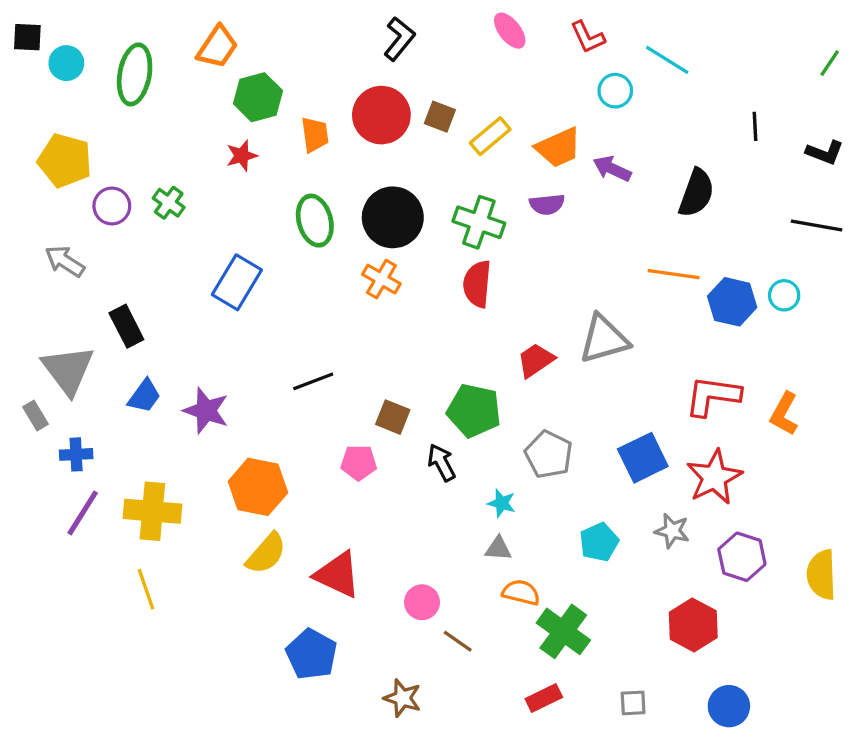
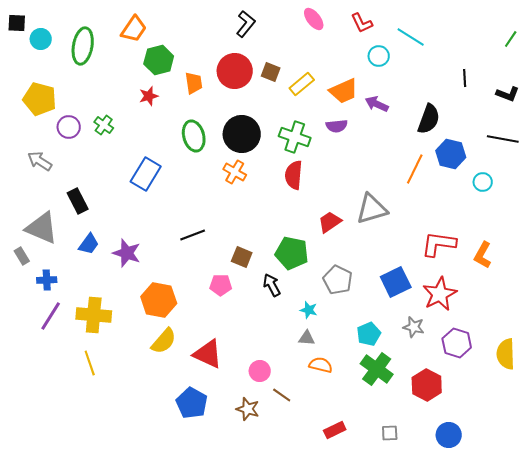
orange line: (674, 274) -> (415, 169), turned -72
blue hexagon: (732, 302) -> (451, 154), moved
gray triangle: (68, 370) -> (42, 228), turned -30
green cross: (563, 631) -> (377, 369), moved
brown star: (403, 698) -> (248, 409), moved

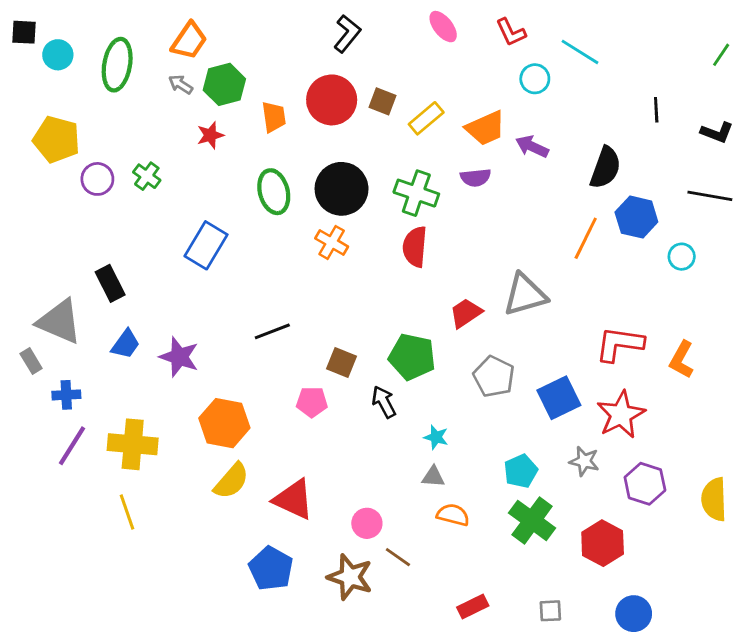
gray arrow: (40, 161) -> (181, 84), moved, size x0.7
gray pentagon: (338, 280) -> (494, 377), moved
brown star: (248, 409) -> (350, 577), size x1.4

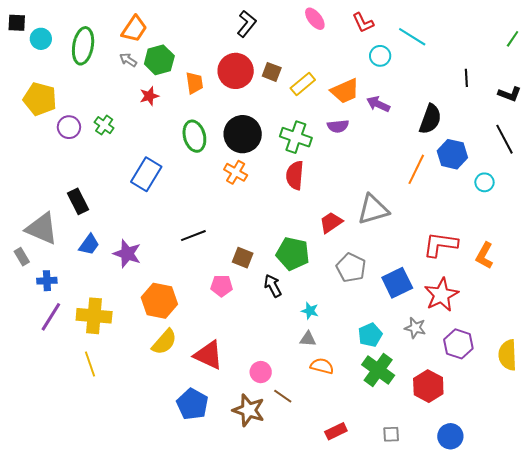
black line: (710, 196) -> (505, 139), turned 52

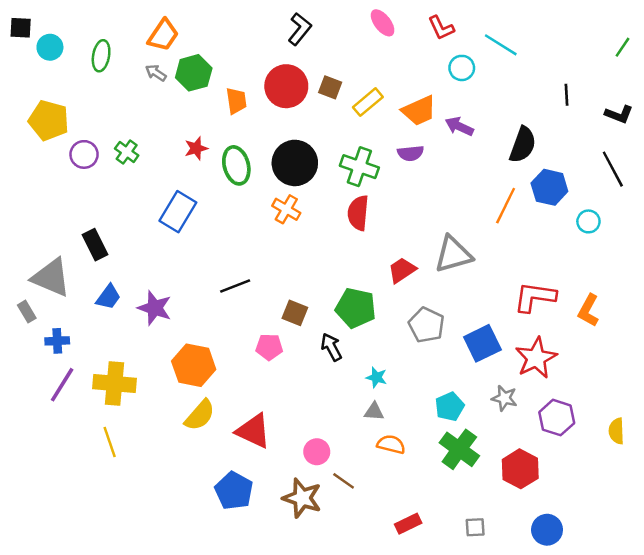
green ellipse: (83, 46) -> (101, 56), size x0.7
red star: (149, 96) -> (196, 148), moved
yellow semicircle: (508, 355) -> (616, 431), size x0.7

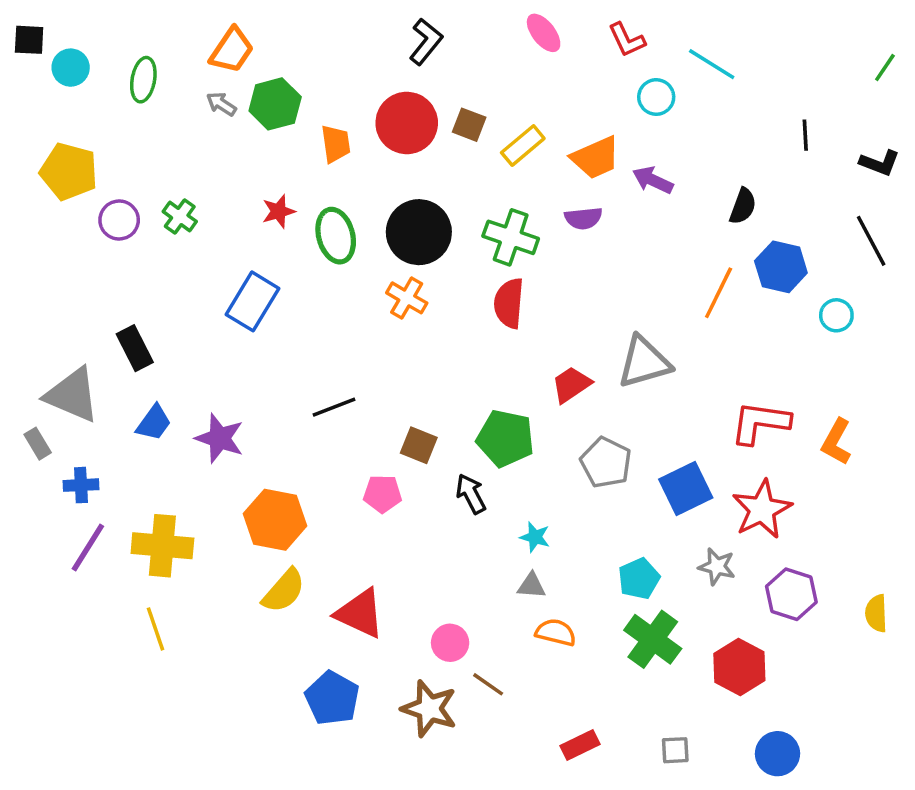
black semicircle: (523, 145) -> (743, 206), size x0.7

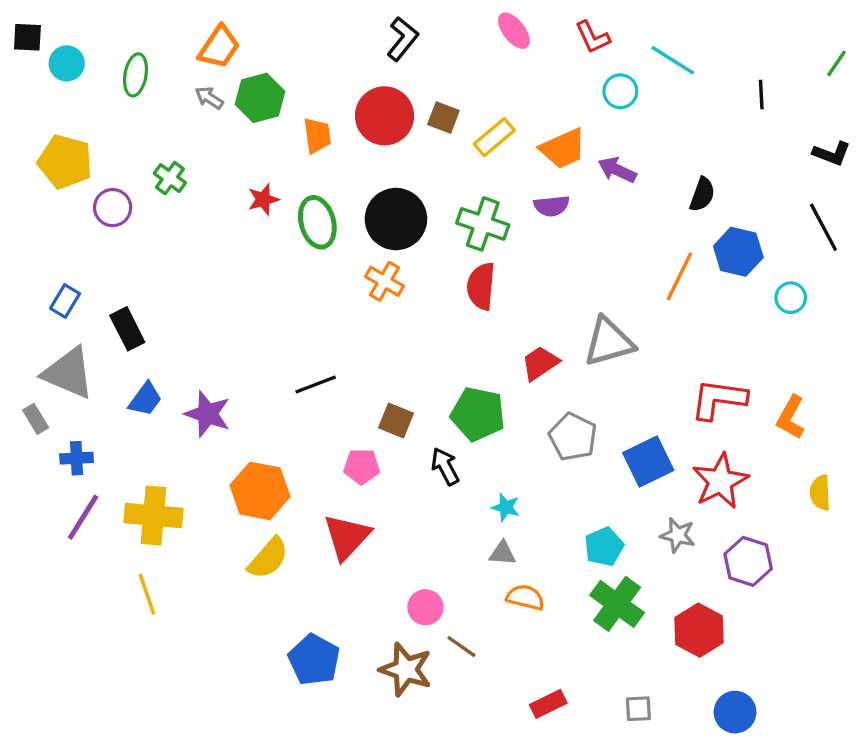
black line: (805, 135) -> (761, 95), moved
green cross: (180, 217) -> (170, 178), moved
blue rectangle: (253, 301) -> (65, 301), moved, size x0.6
red triangle: (360, 613) -> (347, 537), moved, turned 48
yellow semicircle: (876, 613) -> (820, 493), moved

